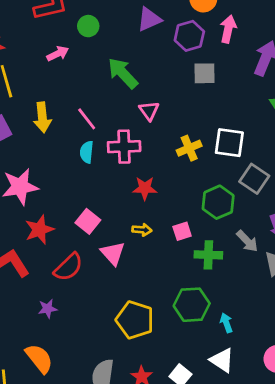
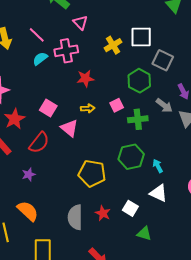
cyan semicircle: (87, 152) -> (40, 59), turned 56

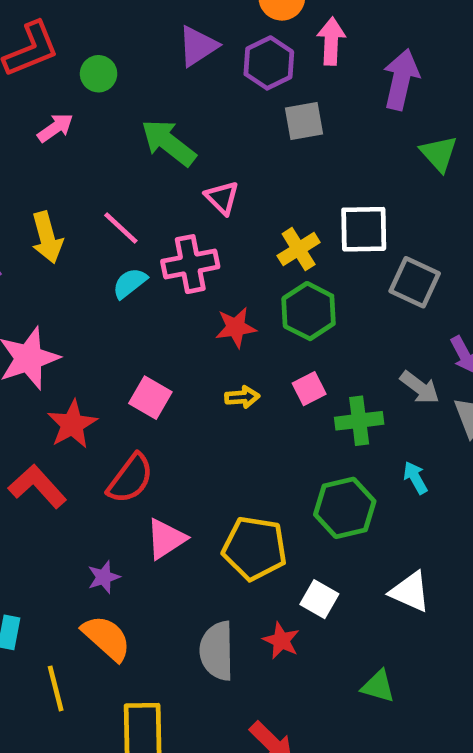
green hexagon: (139, 81) -> (309, 311), moved
pink triangle: (69, 128) -> (166, 539), moved, turned 48
cyan arrow: (158, 166) -> (415, 478), moved
purple star: (29, 174) -> (104, 577), moved
white square: (130, 208) -> (319, 599), moved

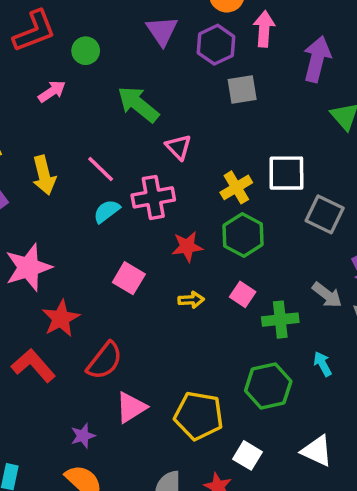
purple triangle: (198, 46) -> (162, 31), turned -32
pink square: (309, 389) -> (243, 294), turned -30
pink square: (150, 398) -> (129, 278), moved

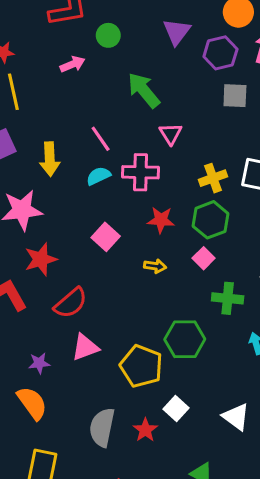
yellow arrow: (44, 175) -> (50, 159), moved
pink square: (243, 294) -> (204, 258), moved
green hexagon: (268, 386) -> (185, 339), moved

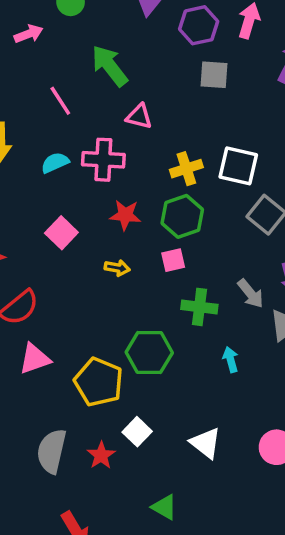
pink triangle: (171, 134) -> (139, 116), turned -45
pink line: (101, 139) -> (60, 101), moved
pink square: (204, 258) -> (173, 260), turned 30

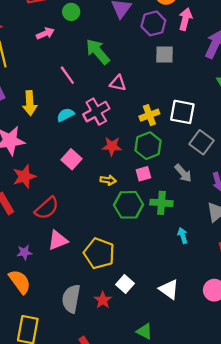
pink cross: (103, 160) -> (96, 112), turned -30
gray arrow: (251, 294) -> (183, 173), moved
green hexagon: (149, 353) -> (128, 205), moved

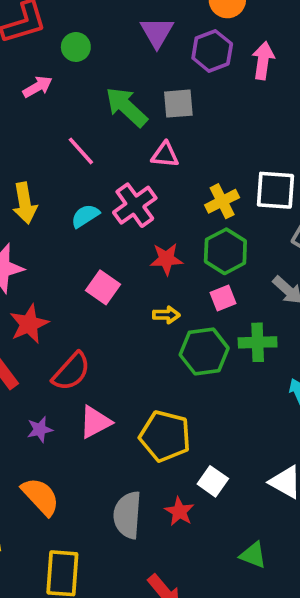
pink arrow: (185, 19) -> (263, 61), moved
gray square: (165, 54) -> (178, 104), moved
purple star: (24, 252) -> (40, 429), moved

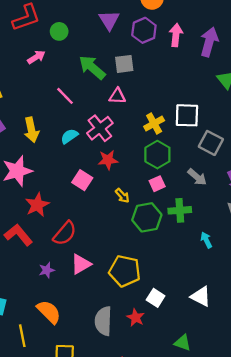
red star: (166, 259) -> (108, 160), moved
yellow arrow: (166, 315) -> (122, 196), turned 49

